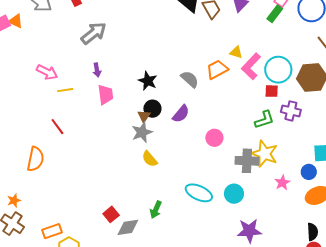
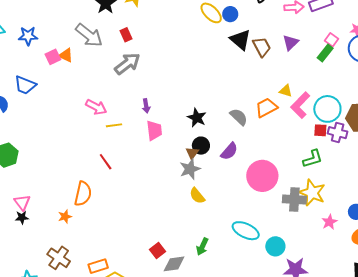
gray arrow: (94, 33) -> (127, 64), moved
purple cross: (291, 111) -> (338, 133), moved
pink circle: (214, 138) -> (262, 176), size x1.8
cyan circle: (234, 194) -> (275, 246), moved
orange star: (14, 200) -> (65, 217), moved

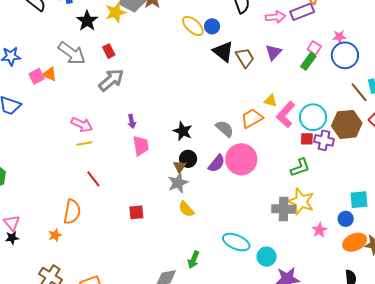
yellow line: (114, 125) -> (84, 143), moved
pink circle: (262, 176) -> (241, 159), moved
red square: (157, 251) -> (136, 212), moved, turned 35

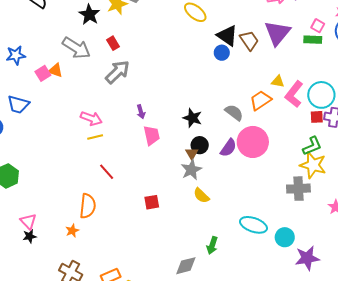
blue circle: (212, 26) -> (222, 53), moved
purple triangle: (273, 52) -> (277, 33), size x1.6
green rectangle: (308, 61) -> (313, 40), turned 60
yellow star: (301, 202) -> (313, 165), moved

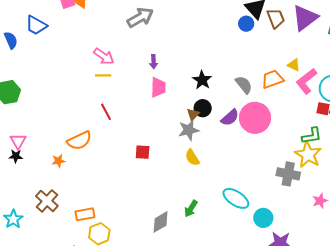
orange semicircle: (88, 206) -> (79, 141), turned 45
gray diamond: (186, 266) -> (161, 222), turned -30

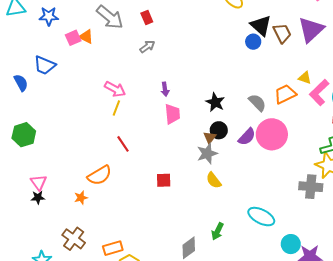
gray arrow: (140, 17) -> (147, 46), size x0.6
yellow line: (103, 75) -> (116, 108), turned -63
cyan circle: (263, 218) -> (291, 244), moved

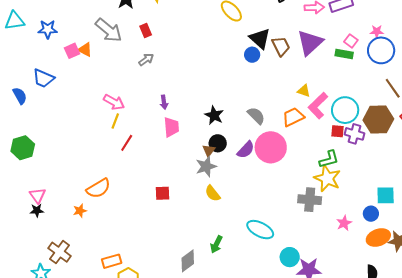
orange trapezoid: (285, 94) -> (293, 117), moved
red line: (123, 144) -> (127, 143), moved, turned 66
brown cross: (74, 239) -> (60, 252), moved

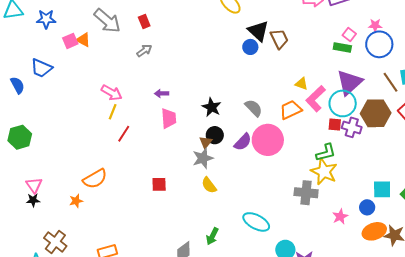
purple triangle: (310, 43) -> (349, 82), moved
purple arrow: (164, 102) -> (162, 93), turned 96

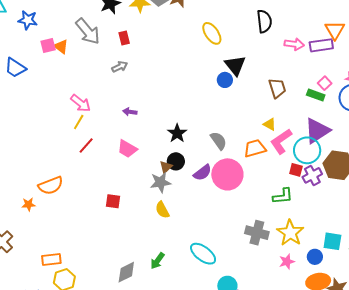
brown trapezoid: (279, 39) -> (277, 88), moved
pink trapezoid: (169, 118) -> (127, 149), moved, turned 115
purple cross: (352, 127) -> (312, 175), turned 36
yellow star: (324, 172) -> (290, 233), moved

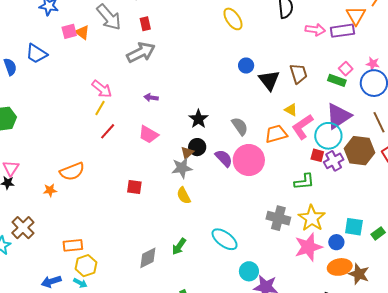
black triangle: (235, 65) -> (269, 80), moved
gray arrow: (120, 67) -> (141, 52), size x1.8
purple semicircle: (202, 173) -> (224, 158), turned -96
pink star: (287, 262) -> (308, 247), size x1.8

